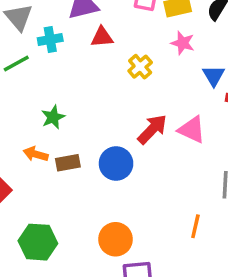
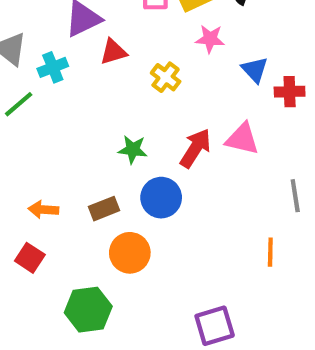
green star: (53, 117) -> (133, 149), moved, turned -30
orange arrow: (36, 154) -> (43, 210), moved
orange circle: (116, 239) -> (130, 253), moved

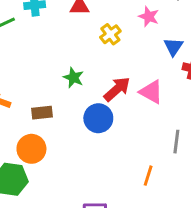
blue circle: (161, 198) -> (98, 118), moved
orange circle: (130, 253) -> (31, 149), moved

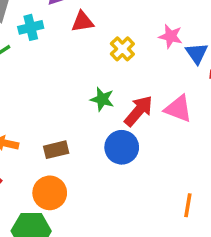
pink star: (149, 17) -> (171, 36), moved
green star: (73, 78) -> (102, 99), moved

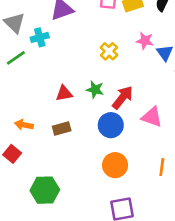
red triangle: (82, 22) -> (64, 93), moved
pink triangle: (178, 109) -> (152, 117), moved
orange circle: (50, 193) -> (115, 165), moved

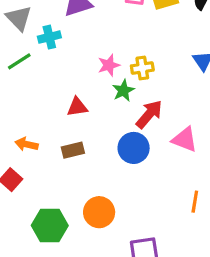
pink star: (145, 41) -> (109, 65), moved, turned -30
yellow cross: (109, 51) -> (142, 68), moved, turned 36
green star: (95, 90) -> (123, 91), moved, turned 30
orange circle: (115, 165) -> (99, 212), moved

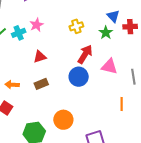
cyan cross: (49, 37) -> (19, 33), moved
pink star: (109, 65) -> (37, 25), moved
green star: (123, 91) -> (106, 33), moved

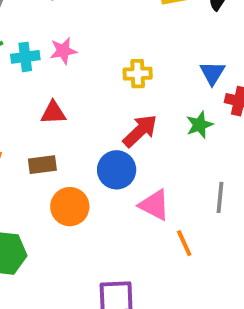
green star: (106, 33) -> (199, 125), moved
pink triangle: (109, 67) -> (154, 205), moved
orange line: (122, 104) -> (184, 243), turned -40
orange circle: (63, 120) -> (70, 207), moved

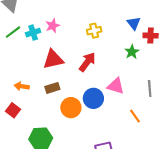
red triangle: (53, 113) -> (53, 59), size x1.5
red arrow: (140, 131) -> (87, 62), moved
blue circle: (117, 170) -> (93, 98), moved
pink triangle: (154, 205) -> (116, 86), moved

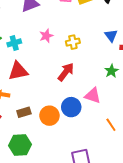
pink star: (53, 26) -> (46, 36), moved
green star: (132, 52) -> (111, 71), moved
red triangle: (53, 59) -> (18, 71), moved
brown rectangle: (52, 88) -> (24, 112), moved

